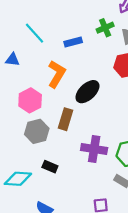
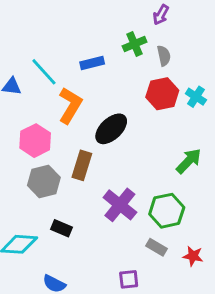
cyan line: (35, 33) -> (44, 72), moved
purple cross: (94, 149) -> (120, 205), turned 30

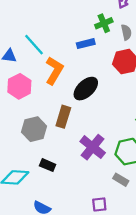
blue rectangle: (92, 63) -> (86, 44), moved
pink hexagon: (35, 141) -> (19, 86), moved

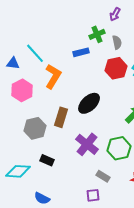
black ellipse: (86, 89) -> (89, 103), moved
gray rectangle: (121, 180) -> (103, 176), moved

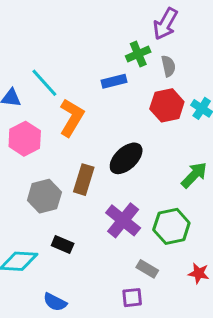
purple arrow: (115, 14) -> (165, 24), size x1.5

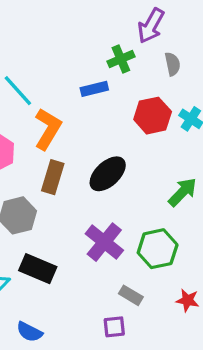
gray semicircle: (168, 66) -> (173, 64), moved
brown rectangle: (84, 180) -> (53, 177), moved
black rectangle: (63, 245) -> (38, 269), size x1.5

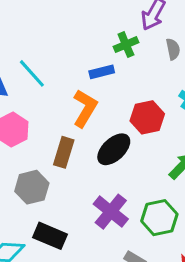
red hexagon: (153, 116) -> (147, 117), moved
orange L-shape: (48, 129) -> (85, 108), moved

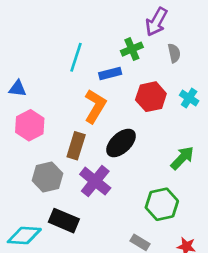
cyan line: (32, 73) -> (76, 57), moved, turned 60
red hexagon: (147, 117) -> (151, 97), moved
purple cross: (111, 212) -> (95, 181), moved

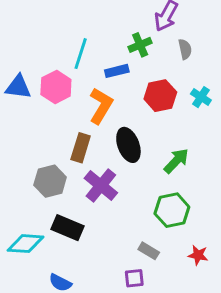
blue triangle: (18, 89) -> (18, 87), size x1.4
pink hexagon: (30, 125) -> (56, 87), moved
black ellipse: (121, 143) -> (128, 145), turned -68
green arrow: (182, 158) -> (176, 161), moved

